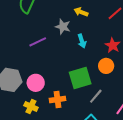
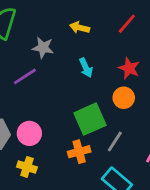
gray star: (63, 27) -> (43, 48), moved
orange cross: (58, 99) -> (79, 152), moved

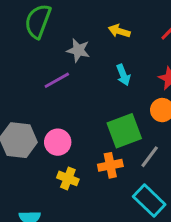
yellow cross: (27, 167) -> (68, 178), moved

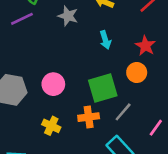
purple line: (57, 80) -> (22, 19), moved
pink circle: (58, 142) -> (53, 84), moved

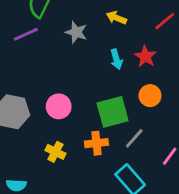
red star: (145, 46) -> (145, 56), moved

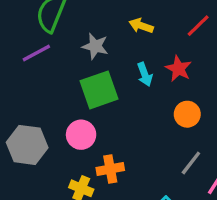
green square: (113, 112) -> (99, 90), moved
gray line: (134, 138) -> (191, 163), moved
orange cross: (96, 143) -> (110, 169), moved

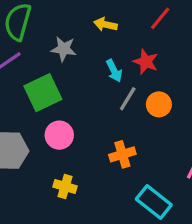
green square: (99, 90) -> (43, 93), moved
gray line: (191, 163) -> (128, 99), moved
orange cross: (110, 169) -> (122, 154), moved

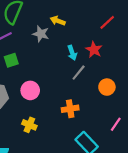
yellow arrow: (105, 24) -> (58, 21), moved
green square: (43, 93) -> (11, 60), moved, size x0.6
orange circle: (159, 104) -> (107, 87), moved

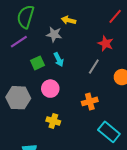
cyan arrow: (72, 53) -> (59, 60), moved
green square: (11, 60) -> (38, 63), moved

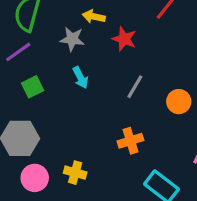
red star: (106, 43) -> (124, 39), moved
green square: (38, 63) -> (33, 87), moved
pink circle: (50, 89) -> (35, 178), moved

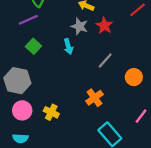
gray star: (72, 39) -> (79, 26), moved
green square: (33, 87) -> (33, 46), turned -32
orange cross: (130, 141) -> (95, 98), turned -30

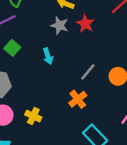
cyan arrow: (68, 47) -> (48, 56), moved
gray line: (105, 61) -> (88, 72), moved

